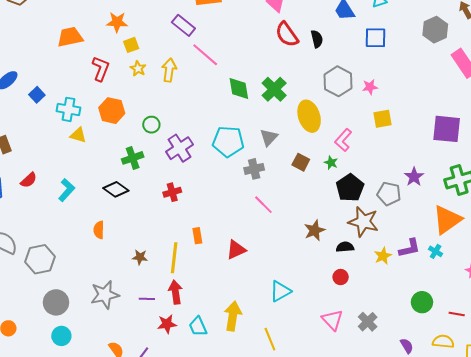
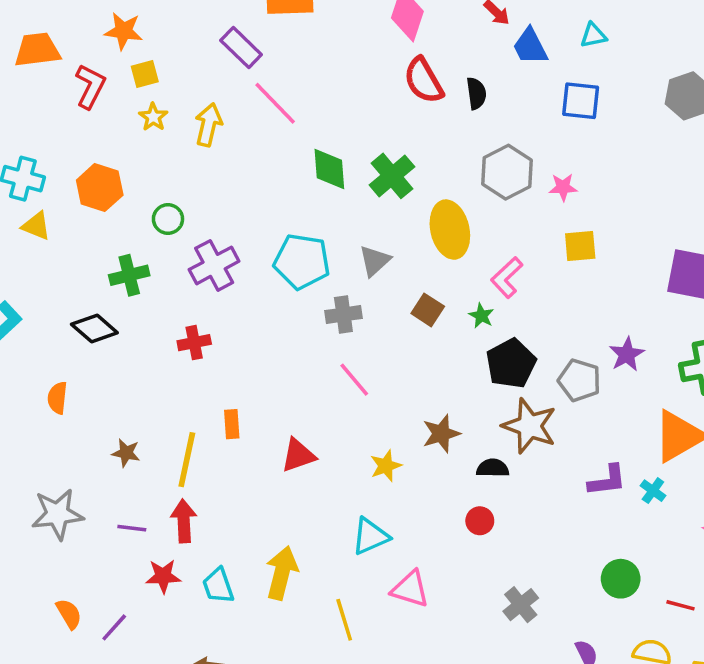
red L-shape: (101, 69) -> (90, 86), moved
yellow star: (383, 256) -> (386, 466), moved
pink triangle: (332, 320) -> (410, 589), moved, turned -35

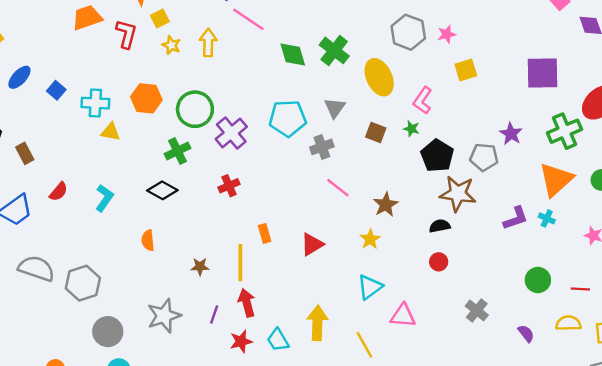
green circle: (168, 219) -> (195, 109), size x1.8
brown star: (441, 434) -> (386, 205), moved
purple line: (132, 528) -> (214, 315), turned -66

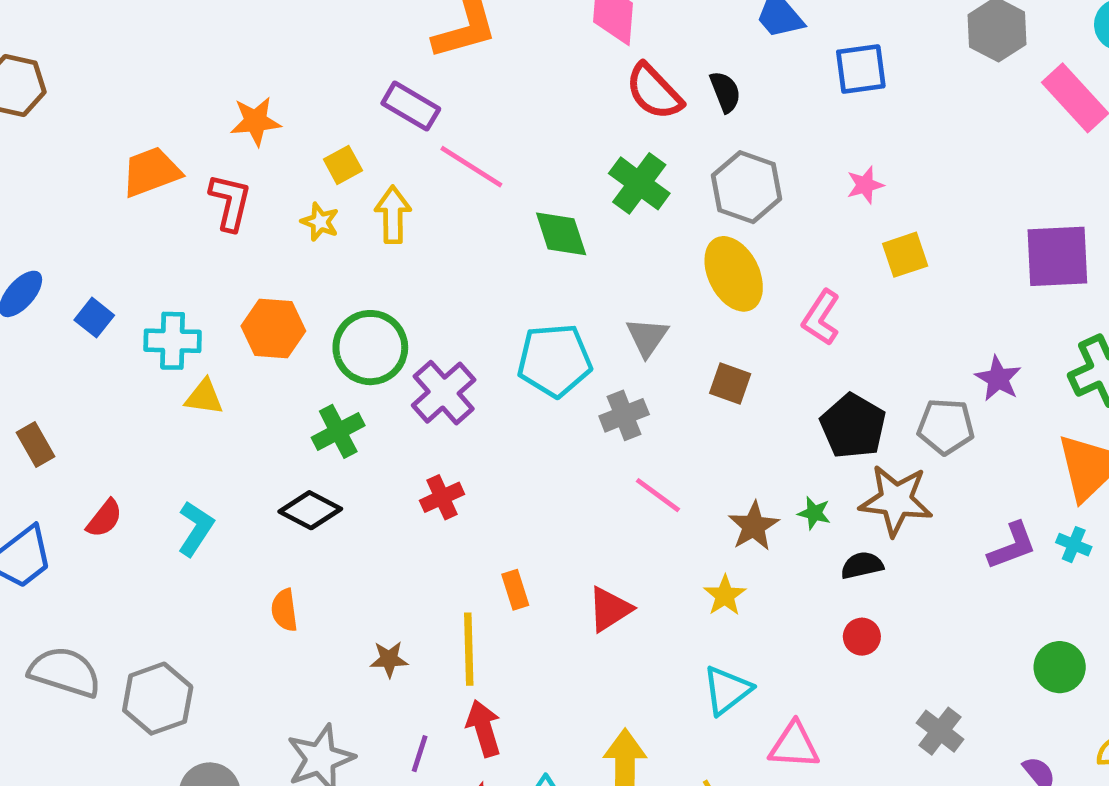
yellow square: (160, 18) -> (343, 165), moved
gray hexagon: (408, 32) -> (747, 187), moved
green cross: (334, 50) -> (639, 183), moved
green star: (411, 129) -> (814, 513), moved

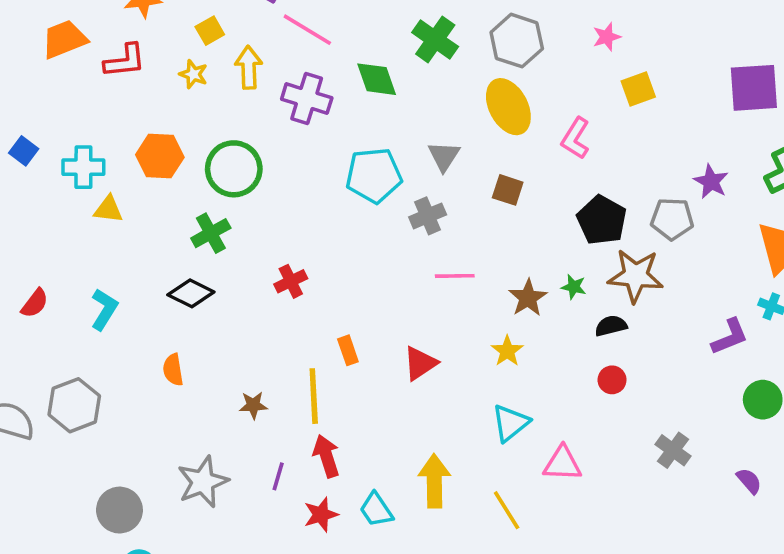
red L-shape: (230, 202) -> (125, 61), turned 72
purple cross: (444, 393) -> (307, 98), moved, turned -30
pink line: (658, 495) -> (455, 276), turned -36
purple L-shape: (1012, 546) -> (730, 337), moved
gray hexagon: (158, 699) -> (74, 405), moved

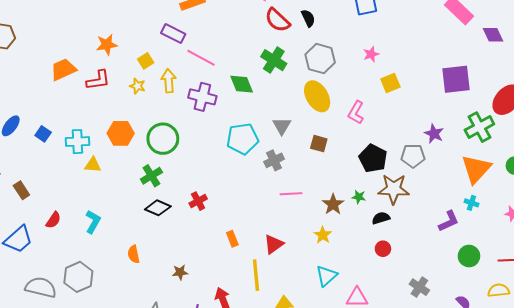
black diamond: (191, 293) -> (158, 208), moved
yellow line: (314, 396) -> (256, 275), moved

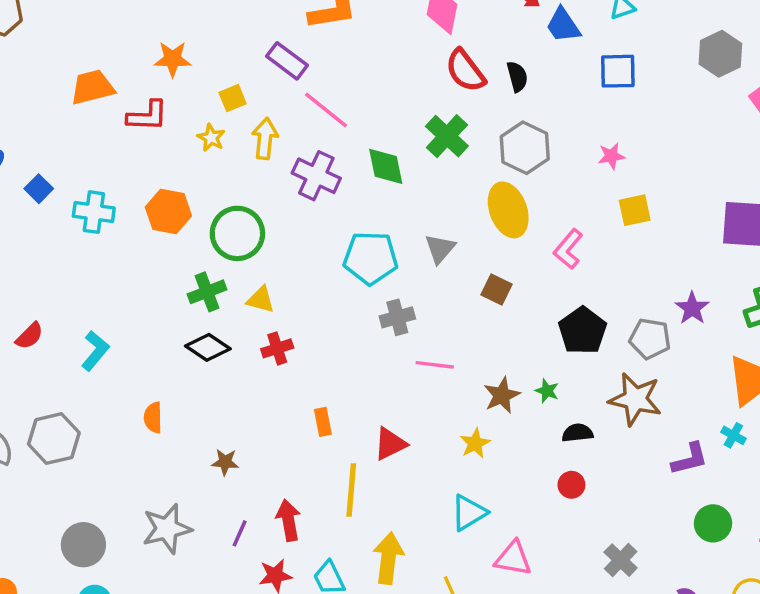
gray cross: (274, 160) -> (397, 317), moved
yellow triangle: (93, 165) -> (261, 300), moved
brown star: (394, 189) -> (635, 399), moved

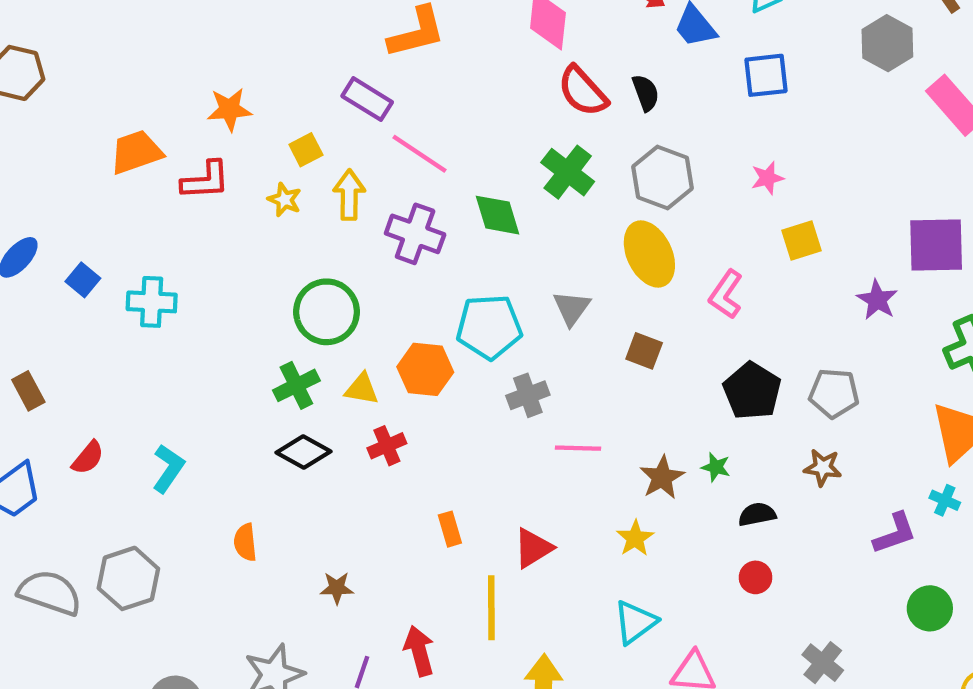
orange hexagon: (168, 212) -> (425, 369), moved
purple star: (692, 308) -> (877, 300), moved
brown star: (635, 399) -> (823, 467), size x0.6

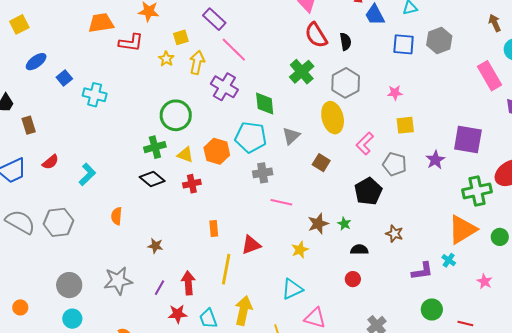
gray hexagon: (887, 43) -> (439, 41), moved
green diamond: (498, 215) -> (265, 104), moved
gray pentagon: (834, 393) -> (395, 164), moved

